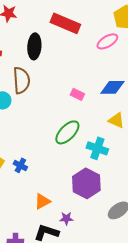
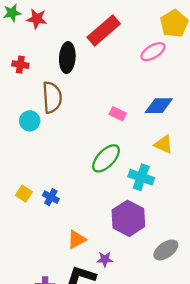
red rectangle: (65, 23) -> (104, 31), turned -64

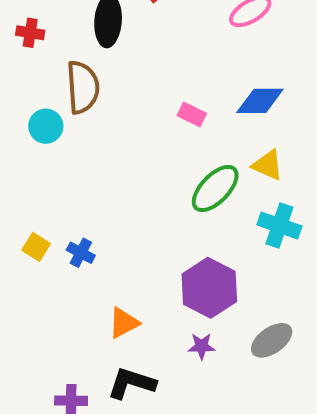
green ellipse: (106, 158) -> (215, 188), moved
cyan cross: (141, 177) -> (279, 225), moved
purple star: (105, 259) -> (202, 346), moved

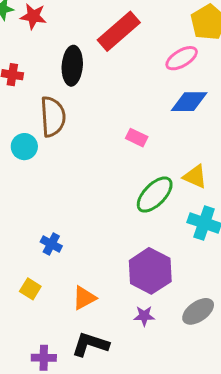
blue diamond: (260, 101) -> (189, 102), moved
yellow square: (36, 247) -> (30, 289), moved

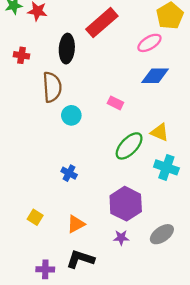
cyan circle: (24, 147) -> (71, 115), moved
blue cross: (51, 244) -> (69, 173), moved

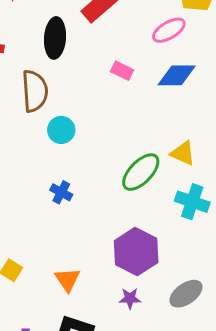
pink rectangle: (115, 103) -> (122, 71), moved
blue cross: (69, 173) -> (61, 192), moved
orange triangle: (76, 224) -> (67, 280), turned -36

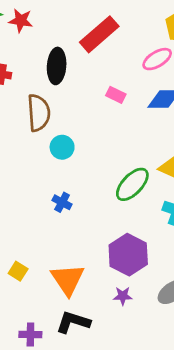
orange triangle: (67, 280) -> (68, 279), size x1.5

